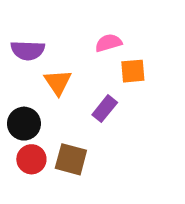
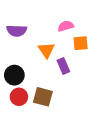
orange triangle: (58, 82) -> (46, 50), moved
purple rectangle: (105, 109) -> (63, 66), turned -63

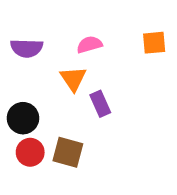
pink semicircle: (66, 26) -> (89, 45), moved
orange square: (81, 43) -> (154, 43), moved

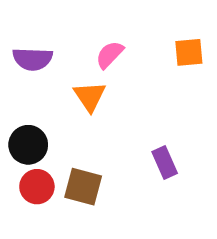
pink semicircle: (89, 45) -> (110, 55), turned -30
purple rectangle: (100, 104) -> (165, 162), moved

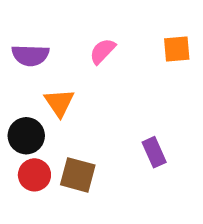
orange triangle: (90, 96) -> (59, 103), moved

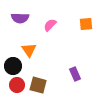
purple semicircle: (30, 55) -> (20, 18), moved

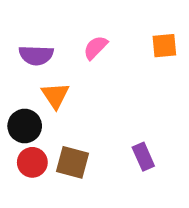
purple semicircle: (20, 18) -> (36, 55), moved
purple rectangle: (75, 74) -> (143, 157), moved

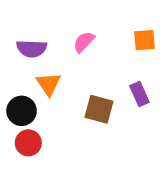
purple rectangle: (143, 157) -> (139, 94), moved
brown square: (72, 162) -> (99, 109), moved

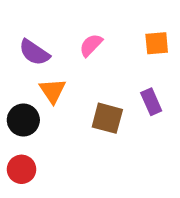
purple semicircle: (32, 49) -> (34, 52), turned 32
red circle: (28, 143) -> (22, 169), moved

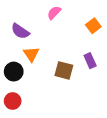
orange square: (157, 43) -> (93, 26), turned -32
pink semicircle: (91, 45) -> (54, 13), moved

